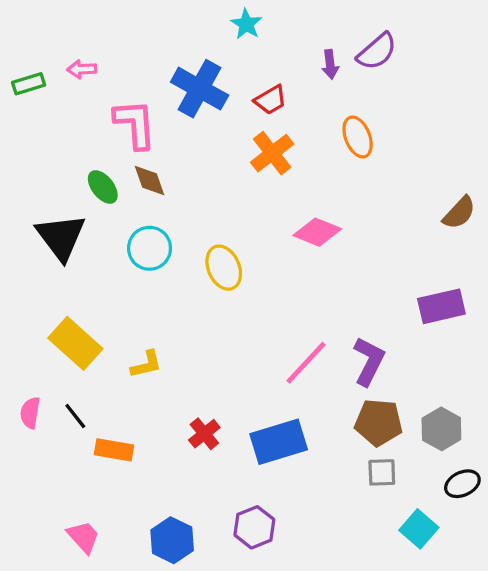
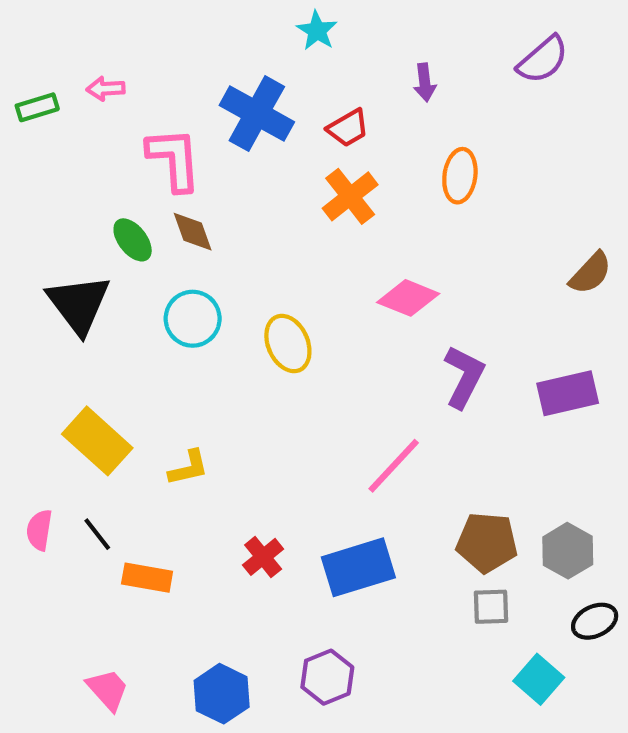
purple semicircle: (377, 51) -> (543, 60), moved
orange ellipse: (358, 137) -> (460, 176), turned 30
purple L-shape: (369, 361) -> (464, 377), moved

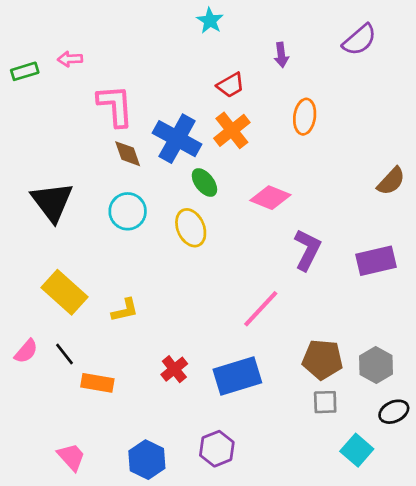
blue cross: (257, 114) -> (177, 139), moved
green ellipse: (133, 240) -> (204, 182), moved
pink semicircle: (39, 530) -> (26, 351), turned -148

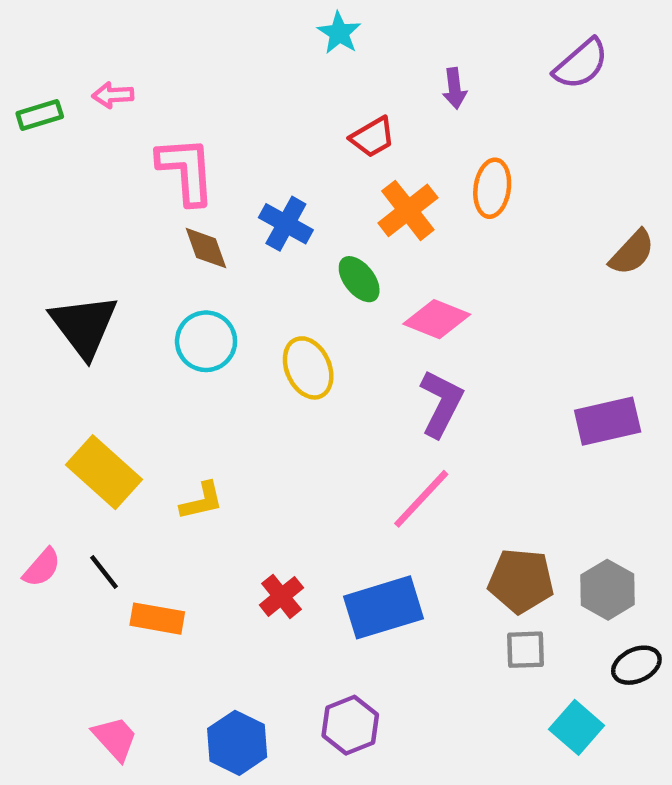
orange cross: (232, 130) -> (408, 210), moved
blue cross: (177, 139) -> (286, 224), size x0.7
brown semicircle: (391, 181) -> (632, 253), moved
green ellipse: (204, 182) -> (359, 279), moved
purple L-shape: (307, 250) -> (441, 403), moved

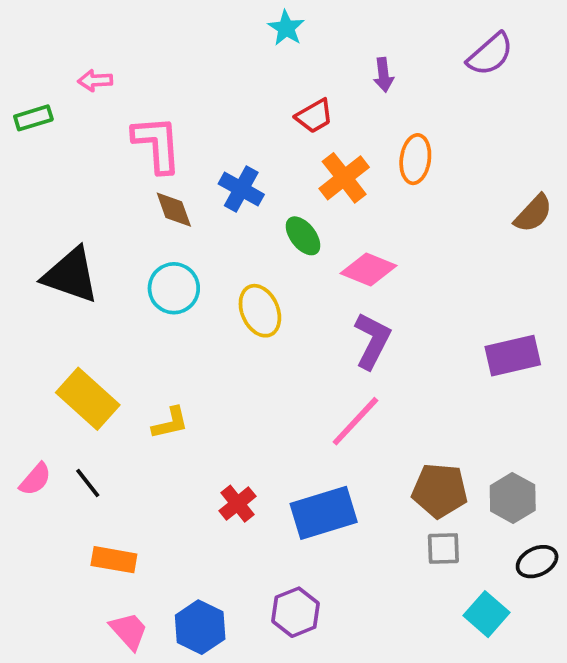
green rectangle: (40, 115) -> (33, 118), moved
black triangle: (84, 326) -> (71, 275), turned -34
orange rectangle: (157, 619) -> (114, 560), moved
pink trapezoid: (115, 738) -> (129, 631), moved

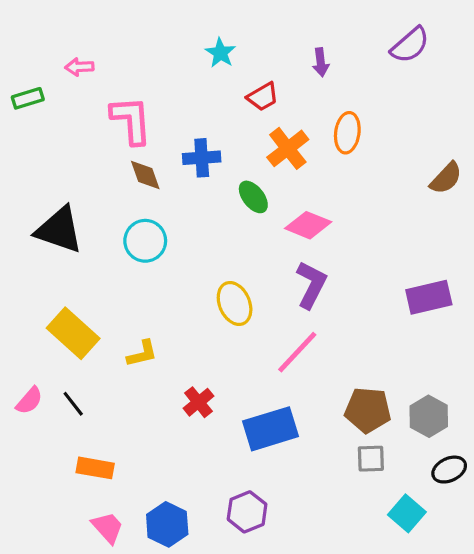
cyan star: (286, 28) -> (220, 53), moved
blue cross: (241, 189) -> (202, 158), turned -33
yellow ellipse: (260, 311) -> (235, 303), moved
red cross: (237, 504) -> (198, 402), moved

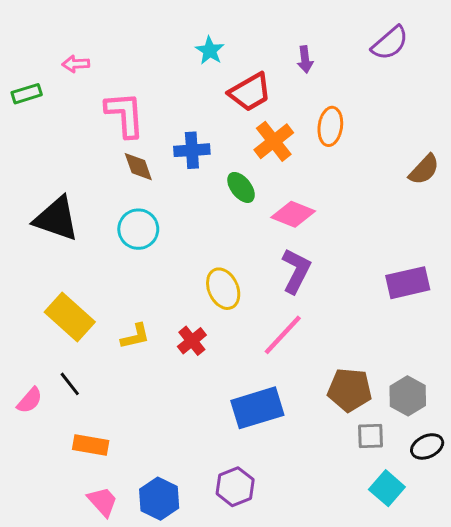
red trapezoid: (263, 97) -> (250, 92), size x1.4
pink semicircle: (29, 401) -> (30, 400), moved
red cross: (198, 402) -> (192, 341), moved
gray square: (371, 459) -> (371, 436), moved

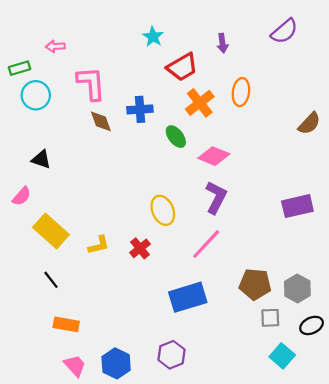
black triangle: (56, 219) -> (41, 159), size x0.6
cyan circle: (138, 229) -> (36, 95), moved
pink semicircle: (30, 400) -> (22, 196), moved

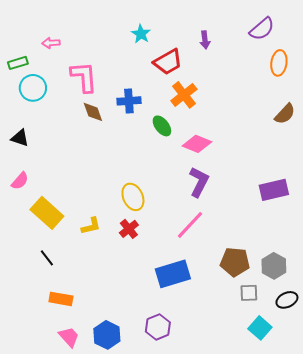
orange ellipse: (241, 92) -> (279, 63), moved
black triangle: (41, 159) -> (20, 138), moved
yellow ellipse: (163, 210) -> (133, 197), moved

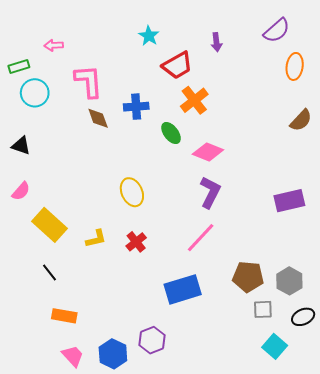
yellow ellipse: (133, 197) -> (132, 192), moved
purple hexagon: (158, 327) -> (152, 340), moved

